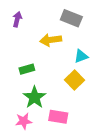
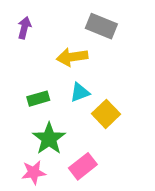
cyan triangle: (81, 56) -> (80, 92), moved
pink rectangle: (58, 117) -> (83, 166), turned -48

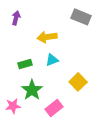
gray rectangle: (101, 26) -> (81, 17), moved
yellow square: (106, 114) -> (78, 82), moved
pink star: (34, 172) -> (13, 106), moved

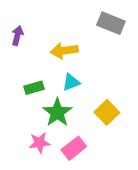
purple arrow: (16, 18) -> (17, 35), moved
green star: (32, 90) -> (57, 112), moved
pink star: (13, 106) -> (39, 143), moved

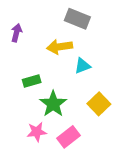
gray rectangle: (111, 23) -> (77, 19), moved
cyan triangle: (71, 82) -> (82, 66), moved

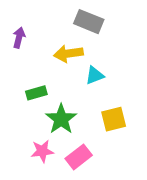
yellow square: (99, 104) -> (114, 119), turned 30

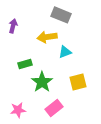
pink star: (42, 151) -> (18, 110), moved

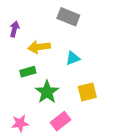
yellow arrow: (47, 37) -> (39, 47), moved

